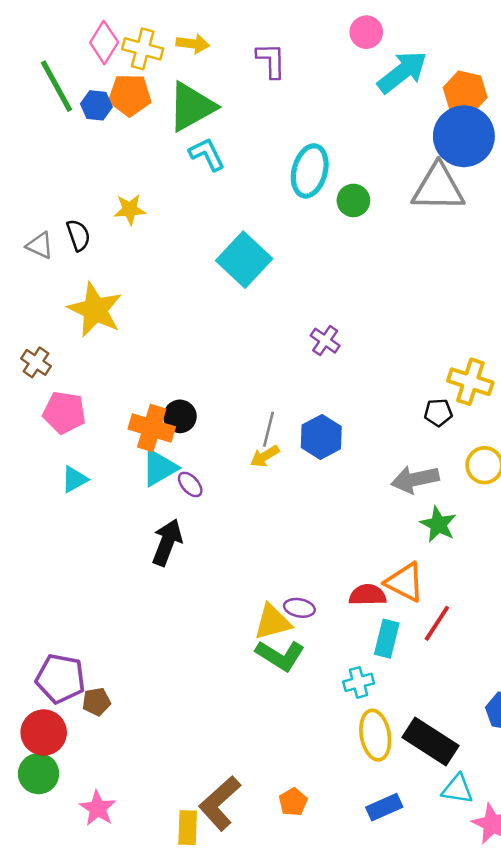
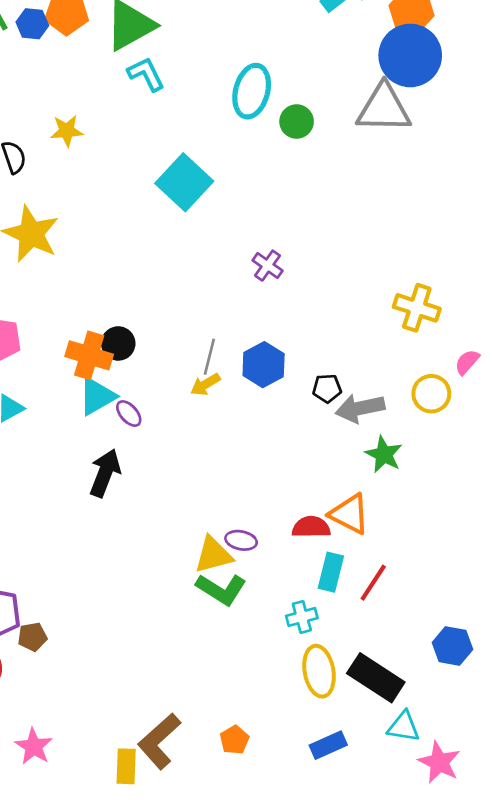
black pentagon: (438, 413) -> (327, 388), moved
red line: (437, 623) -> (373, 583), moved

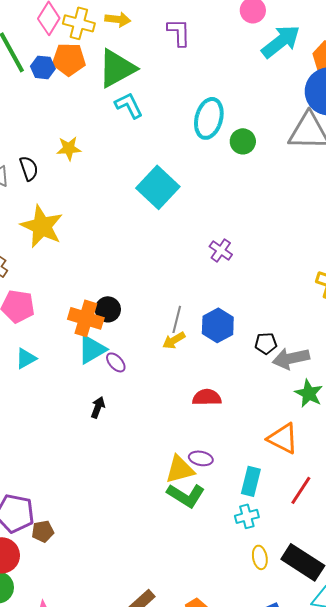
black arrow: (105, 473) -> (98, 407), size x0.6
red semicircle: (311, 527) -> (207, 397), moved
cyan rectangle: (331, 572) -> (251, 481), moved
yellow ellipse: (319, 671) -> (260, 557), size x0.6

